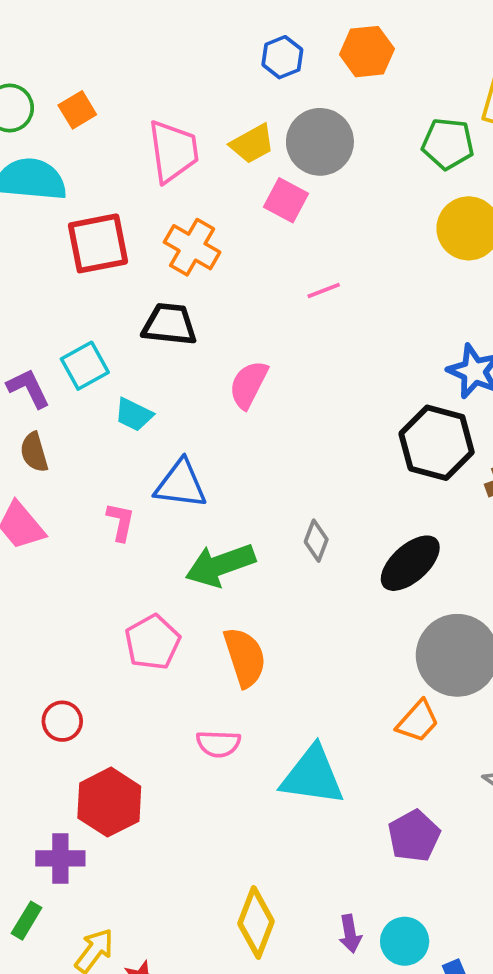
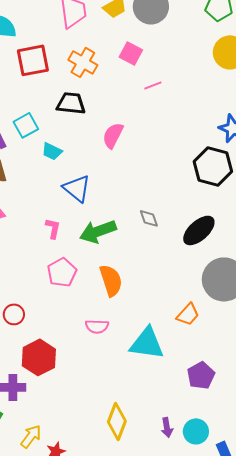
pink square: (286, 200) -> (131, 53), moved
blue triangle: (181, 484) -> (77, 188), turned 32
pink L-shape: (121, 522) -> (53, 228), moved
gray diamond: (316, 541) -> (149, 218), turned -40
orange trapezoid: (418, 721) -> (188, 314), moved

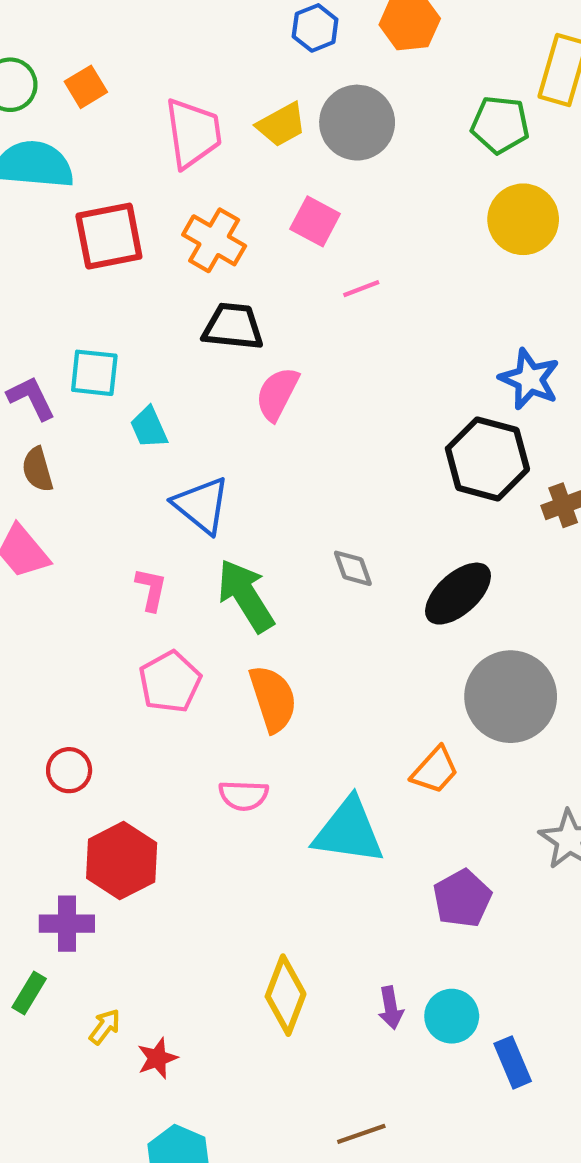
black trapezoid: (71, 103) -> (233, 327), moved
cyan square: (26, 125) -> (94, 373), turned 35
cyan trapezoid: (52, 151) -> (149, 427), turned 40
green arrow: (98, 231) -> (246, 596), turned 78
yellow arrow: (31, 436) -> (105, 1027), size x0.7

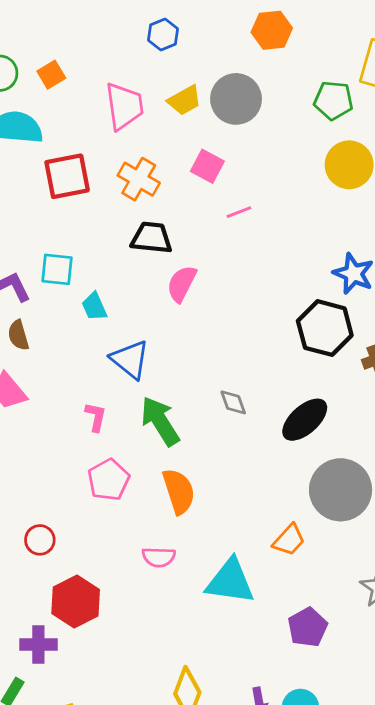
blue hexagon: (315, 28) -> (163, 35), moved

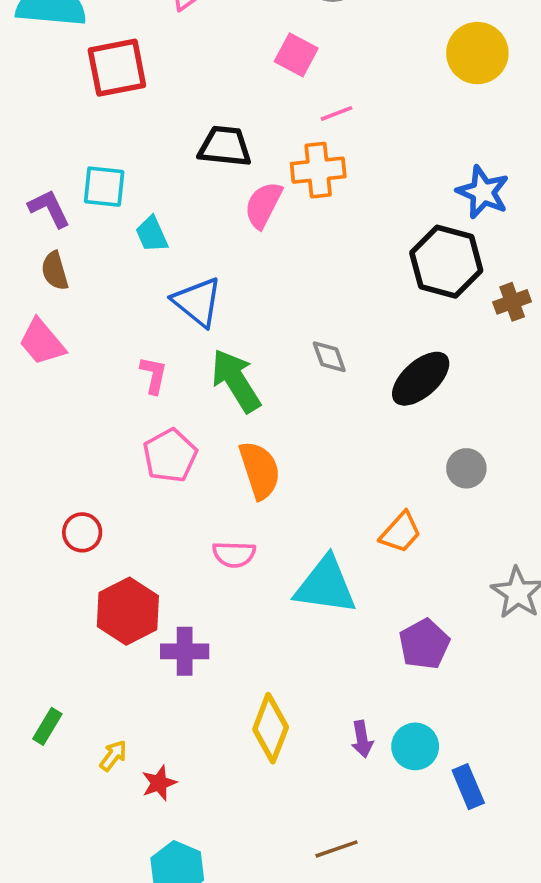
orange cross: (139, 179) -> (318, 170), moved, turned -36
gray circle: (341, 490) -> (466, 468), size x0.5
purple cross: (38, 644) -> (185, 651), moved

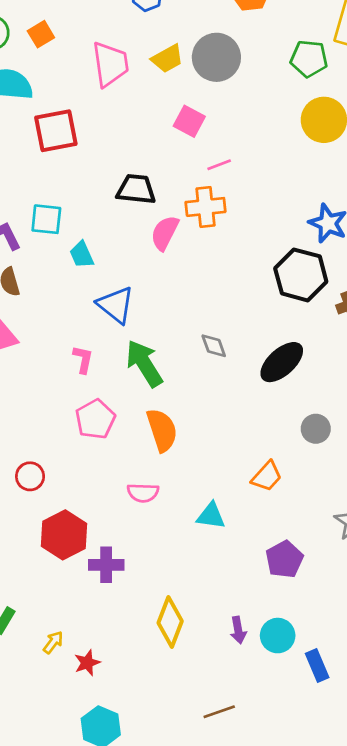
cyan triangle: (325, 585) -> (211, 516), size x0.6

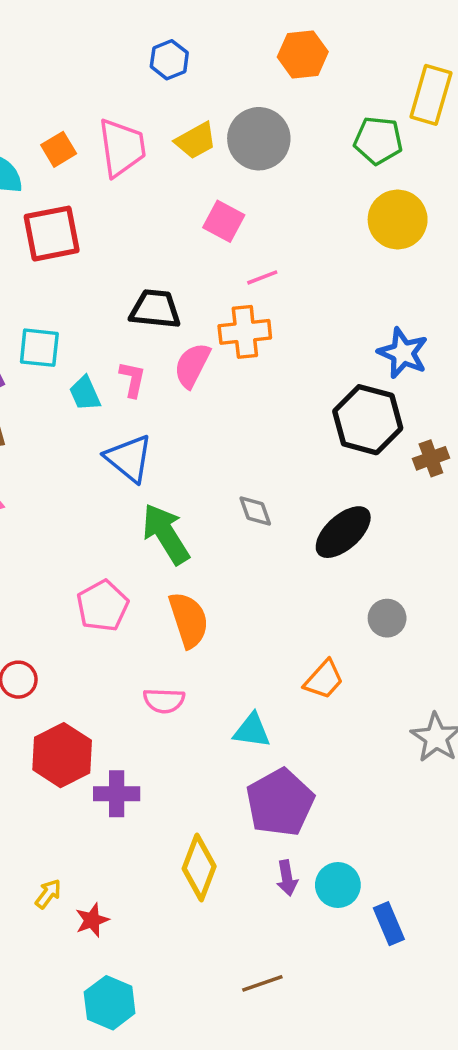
orange square: (41, 34) -> (59, 149), moved
pink L-shape: (83, 359) -> (132, 379), moved
purple pentagon: (284, 559) -> (280, 803), moved, size x1.4

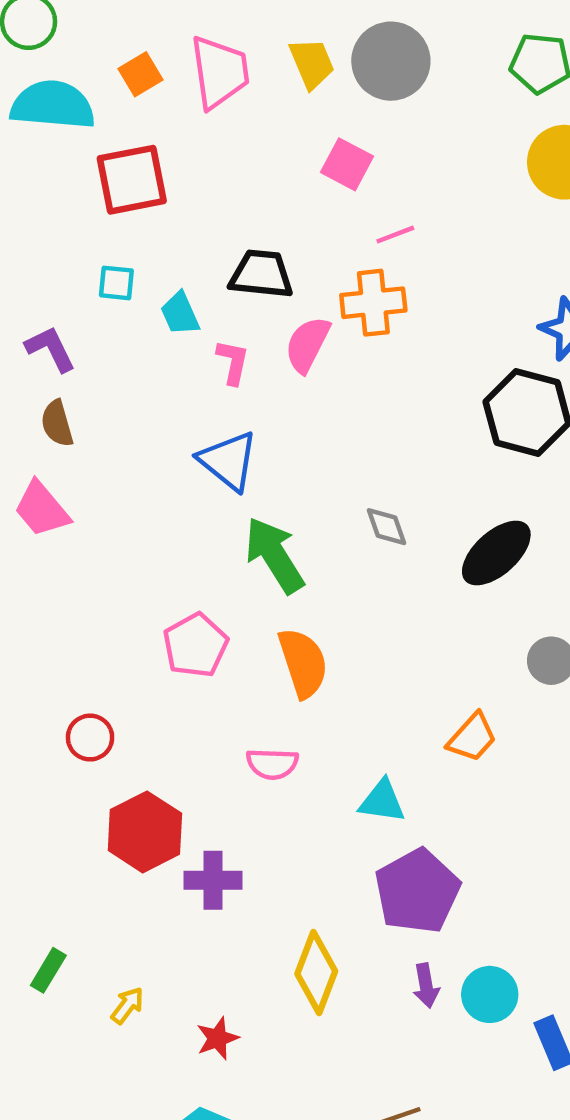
yellow trapezoid: (196, 140) -> (312, 63), turned -84
cyan square: (39, 348) -> (116, 283), moved, size x0.7
cyan trapezoid: (85, 393) -> (180, 314), moved
red star: (92, 920) -> (217, 1038), moved

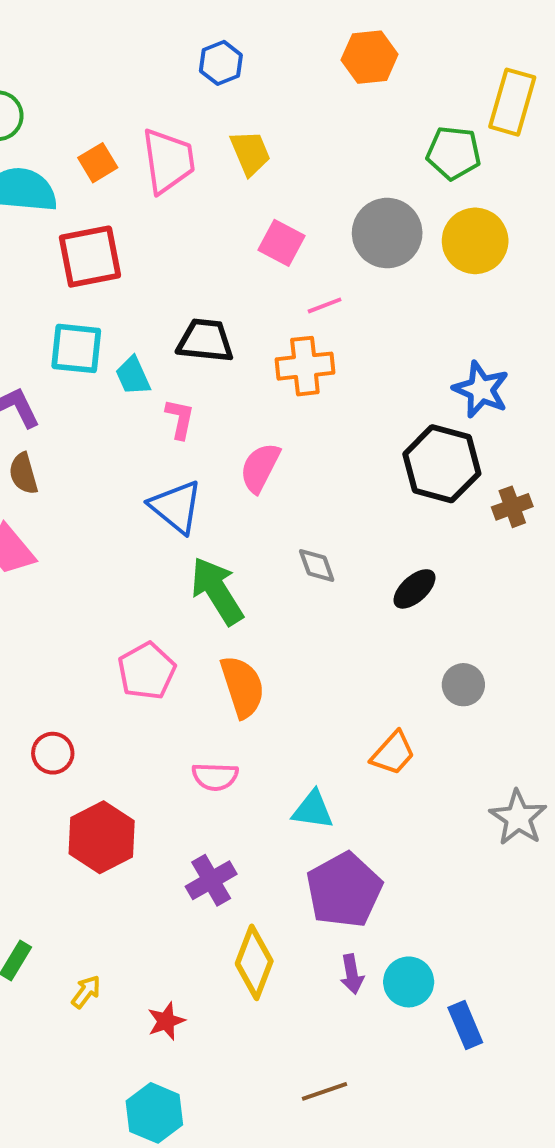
gray circle: (391, 61) -> (387, 233), moved
cyan square: (116, 283) -> (76, 348), size x1.6
pink semicircle: (307, 344) -> (260, 468), moved
black ellipse: (496, 553) -> (414, 589), size x0.7
purple cross: (213, 880) -> (211, 880), moved, turned -30

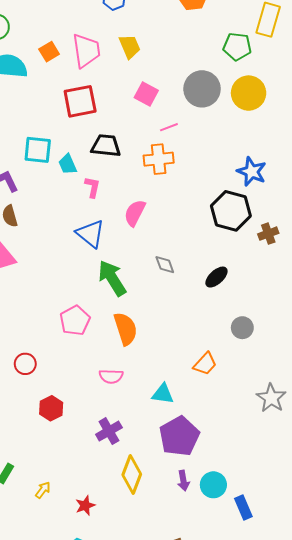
red square: (90, 257) -> (80, 101), moved
red hexagon: (102, 837) -> (51, 408), size x0.7

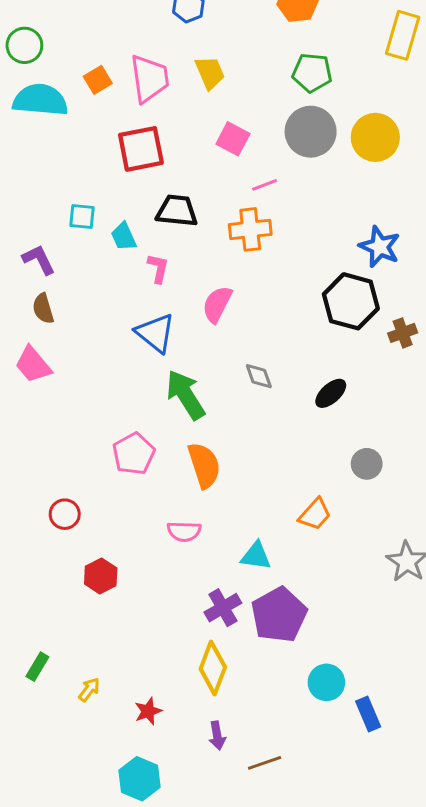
green pentagon: (237, 47) -> (312, 73), moved
cyan square: (38, 150) -> (82, 216), size x0.7
purple cross: (109, 431) -> (223, 608), moved
purple arrow: (183, 481) -> (217, 736), moved

